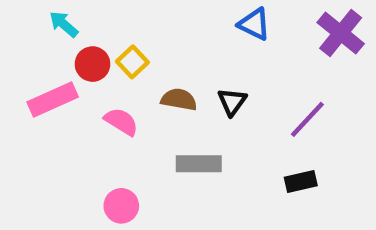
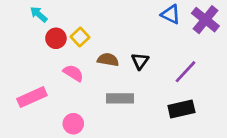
blue triangle: (254, 24) -> (171, 14), moved
pink rectangle: (53, 99) -> (32, 97), moved
black rectangle: (301, 181) -> (181, 109), size x1.4

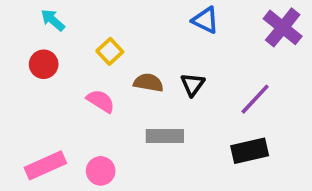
blue triangle: (171, 14) -> (205, 20), moved
red circle: (56, 38) -> (44, 64), moved
pink rectangle: (32, 97) -> (45, 165), moved

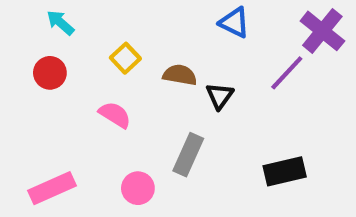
brown semicircle: (148, 83) -> (180, 75), moved
purple line: (255, 99) -> (287, 73), moved
gray rectangle: (165, 136) -> (188, 155), turned -66
pink circle: (101, 171) -> (138, 188), moved

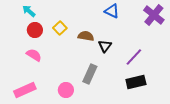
red circle: (50, 73) -> (35, 30), moved
purple line: (287, 73) -> (134, 57), moved
pink semicircle: (115, 115) -> (34, 55), moved

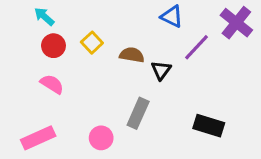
purple line: (134, 57) -> (196, 47), moved
black rectangle: (136, 82) -> (209, 126), turned 30

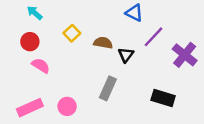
purple cross: (236, 23) -> (185, 55), moved
red circle: (53, 46) -> (30, 42), moved
pink circle: (101, 138) -> (67, 106), moved

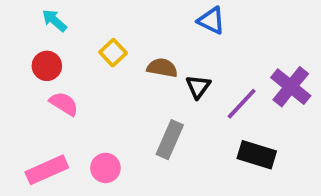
purple line: (153, 37) -> (242, 104), moved

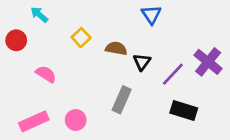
blue triangle: (211, 20) -> (151, 15), turned 30
red circle: (47, 66) -> (16, 40), moved

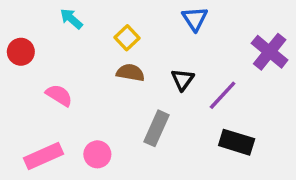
cyan arrow: (39, 15) -> (71, 19), moved
yellow square: (81, 38) -> (127, 38), moved
brown semicircle: (116, 48) -> (130, 73), moved
purple cross: (208, 62) -> (270, 52), moved

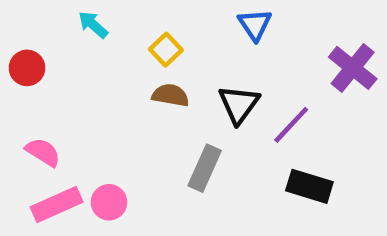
black triangle: (183, 80) -> (239, 104), size x1.4
pink semicircle: (59, 95) -> (43, 152), moved
pink circle: (97, 154) -> (109, 202), moved

